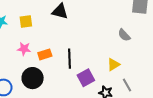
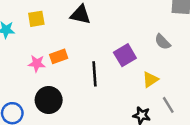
yellow square: (26, 21) -> (36, 19), moved
orange rectangle: (45, 54) -> (59, 56), moved
purple square: (86, 78) -> (125, 55), moved

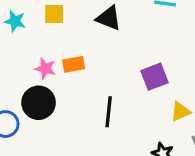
black line: (95, 74) -> (109, 112), moved
black circle: (49, 100) -> (39, 103), moved

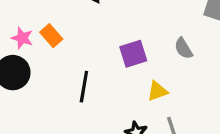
orange rectangle: (74, 64) -> (51, 36), turned 55

